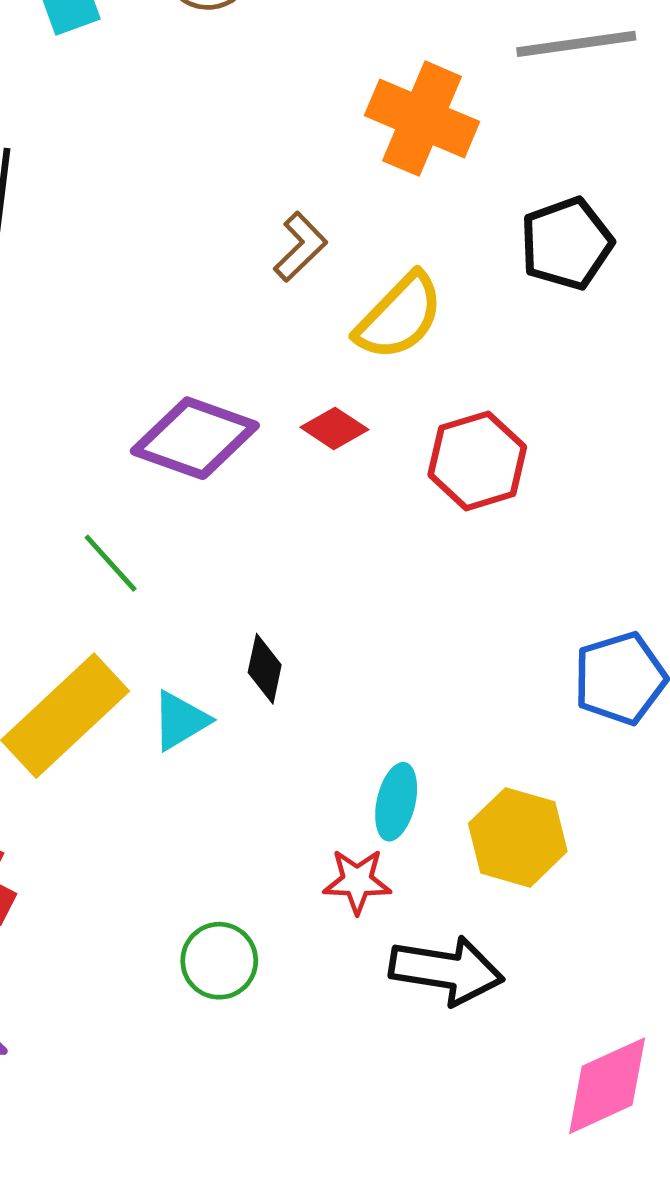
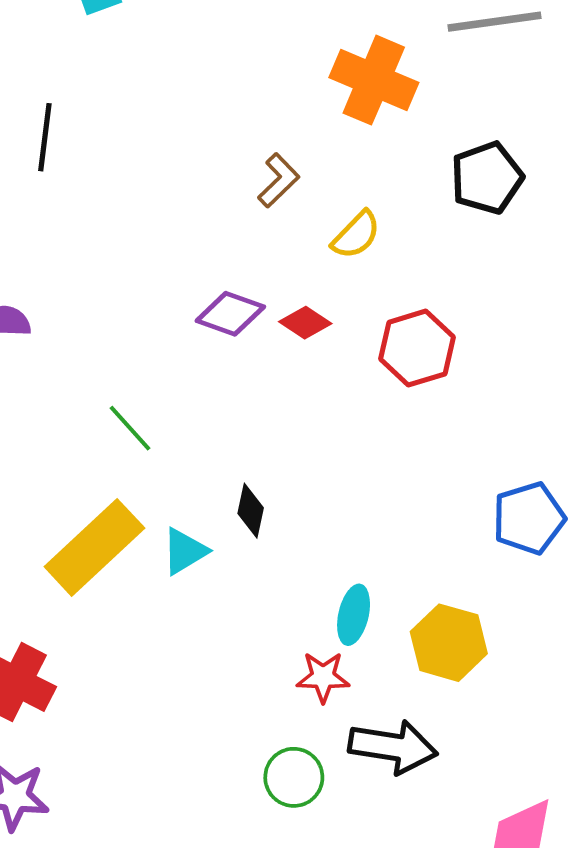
yellow semicircle: (399, 317) -> (356, 235), size x0.7
purple diamond: (195, 438) -> (230, 314), moved, size x0.7
green circle: (219, 961) -> (294, 777), moved

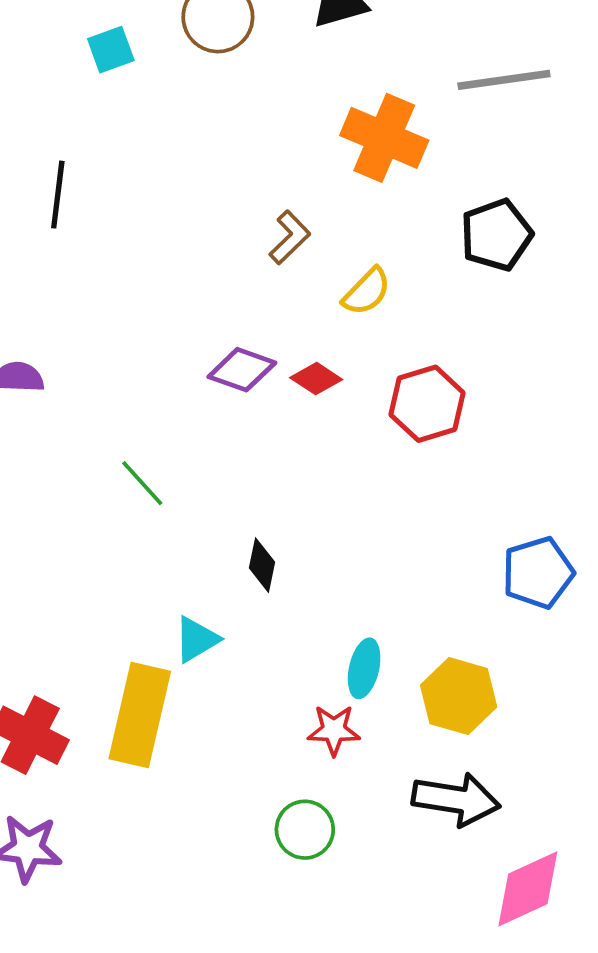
yellow rectangle: (94, 547) -> (140, 715), moved, turned -34
cyan triangle: (185, 551) -> (196, 639), moved
black arrow: (393, 747) -> (456, 799), moved

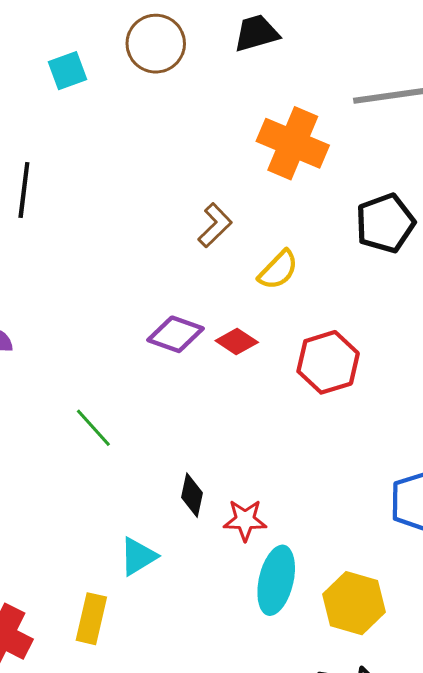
cyan ellipse: (364, 668) -> (276, 580), size x1.4
yellow rectangle: (140, 715) -> (91, 619), size x0.6
red star: (334, 730) -> (245, 520), moved

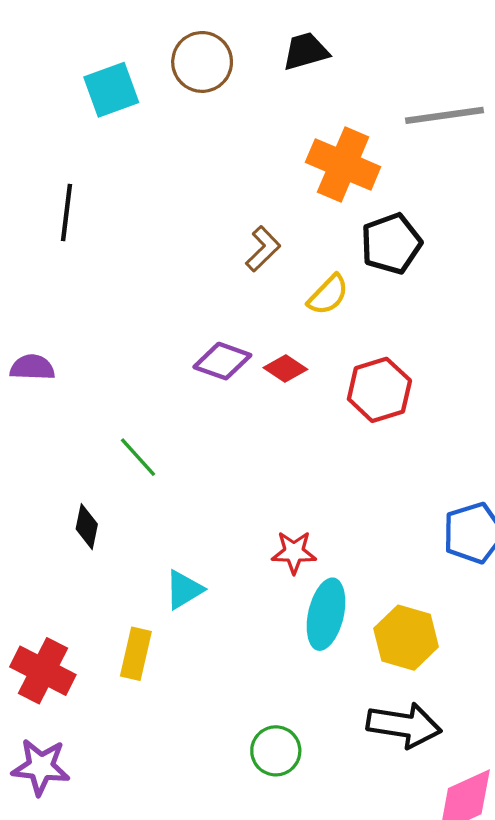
cyan square: (68, 71) -> (111, 90), size x1.4
black pentagon: (385, 223) -> (391, 244), moved
black diamond: (192, 495) -> (87, 527), moved

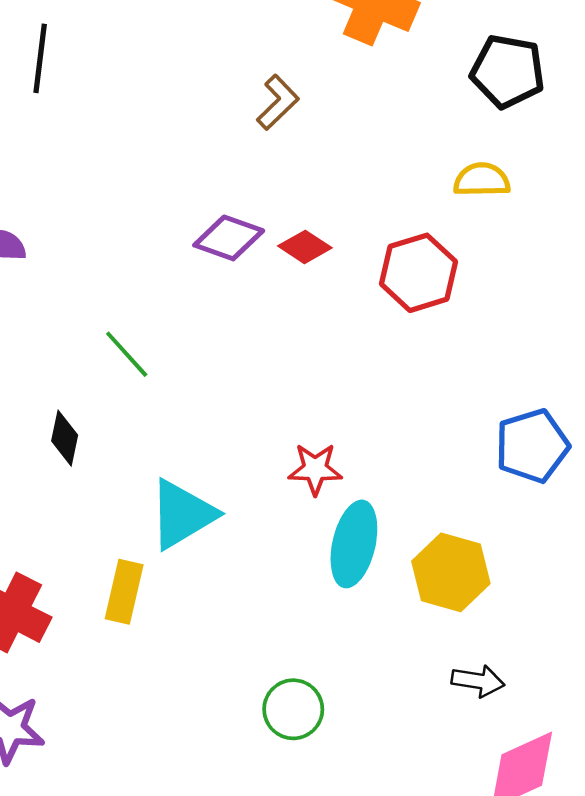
black pentagon: (391, 244) -> (508, 71), moved, turned 30
yellow semicircle: (328, 295) -> (482, 180), moved, turned -135
cyan triangle: (184, 590) -> (182, 514), size x1.5
black arrow: (404, 725) -> (478, 681), moved, size x0.6

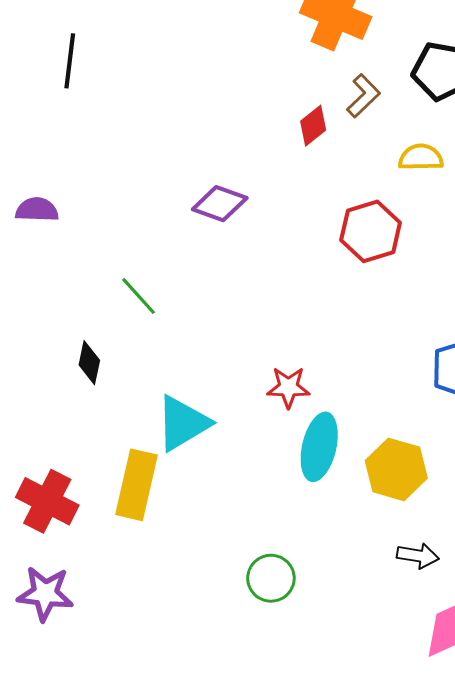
brown L-shape: (278, 102) -> (363, 96), moved
red diamond: (305, 247) -> (313, 126), moved, turned -72
yellow rectangle: (124, 592) -> (137, 485), size x1.4

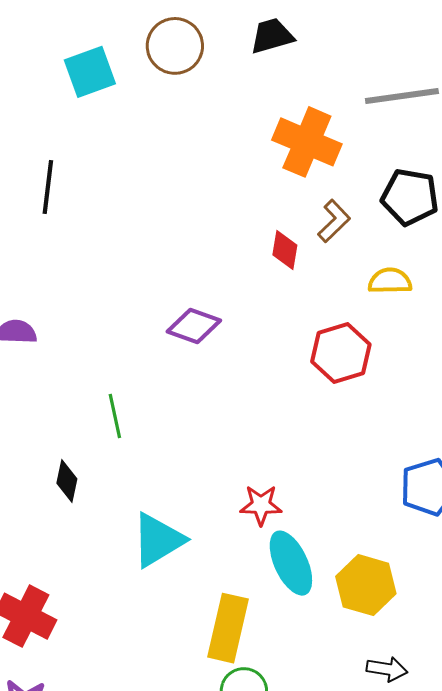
red diamond: (313, 126) -> (285, 250), turned -42
green line: (139, 296) -> (115, 416), turned 30
cyan ellipse: (319, 447) -> (291, 563), turned -38
yellow rectangle: (137, 485) -> (228, 628), moved

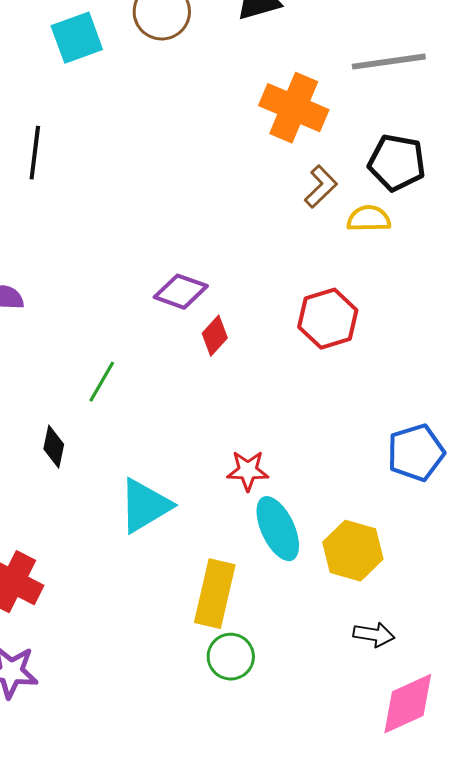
red diamond: (285, 250) -> (215, 336), moved, turned 33
yellow semicircle: (390, 281) -> (369, 219), moved
green line: (115, 416) -> (102, 382), turned 42

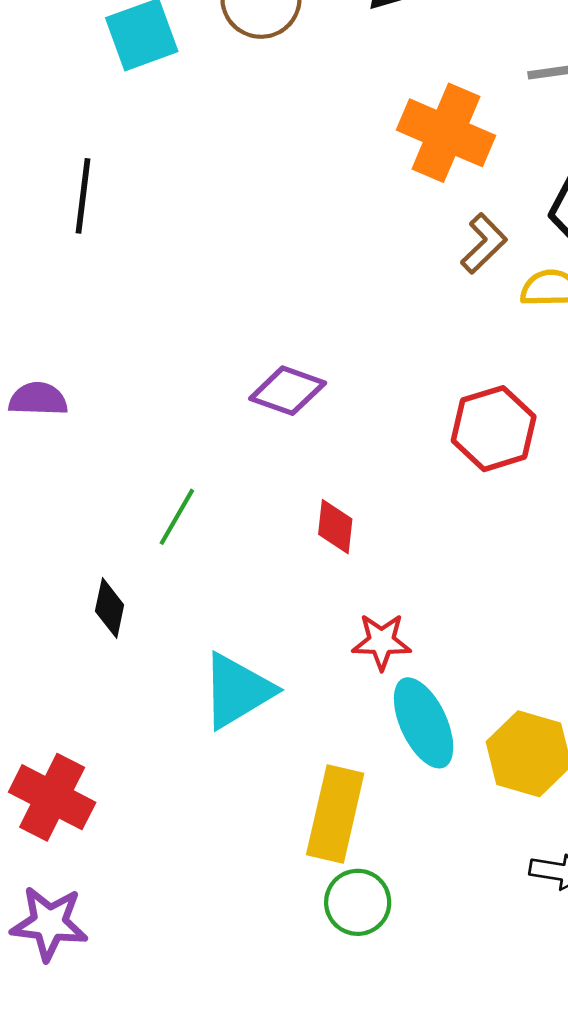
red diamond: (215, 336) -> (335, 527), moved, turned -36

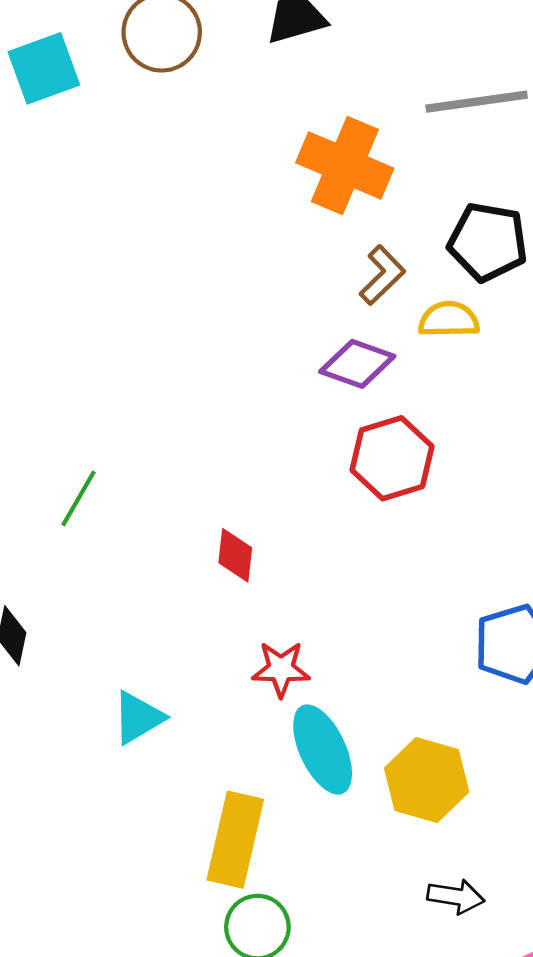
purple diamond: (288, 391) -> (357, 364), moved
green line: (177, 517) -> (78, 498), moved
cyan triangle: (237, 691) -> (138, 718), size x0.7

